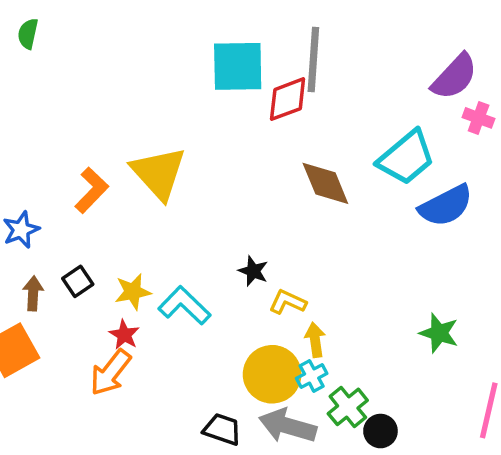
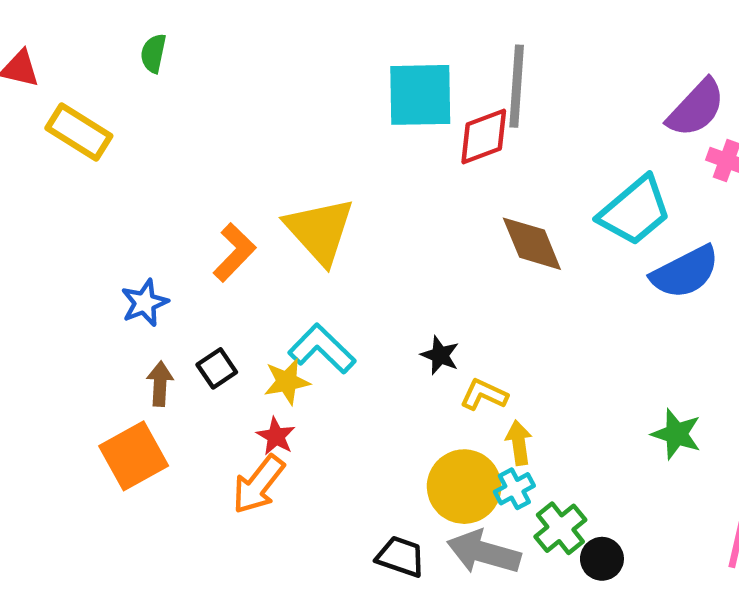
cyan L-shape: (184, 305) -> (322, 349), moved

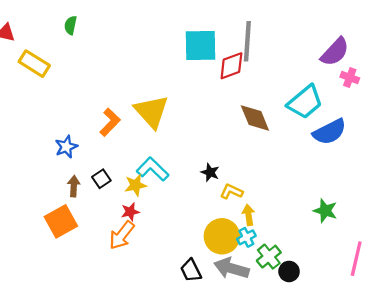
red star: (276, 436) -> (130, 212), turned 30
black trapezoid: (401, 557) -> (191, 270), turned -135

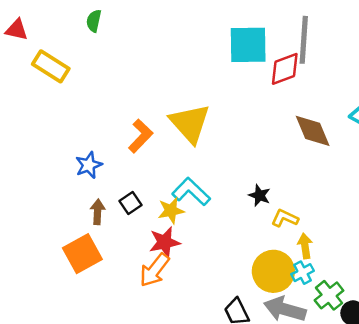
red star: (130, 212) -> (165, 242), size x1.4

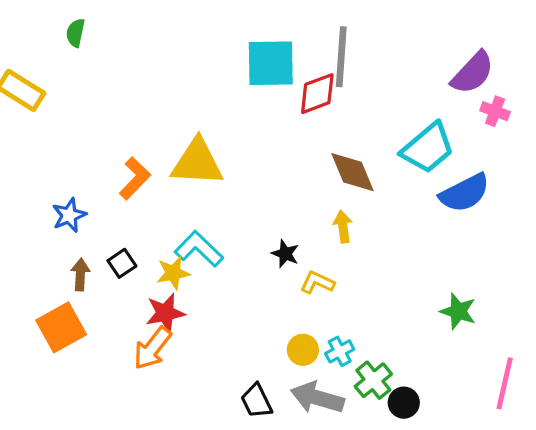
yellow triangle: (190, 123) -> (197, 162), turned -45
yellow arrow: (305, 246) -> (343, 226), moved
yellow circle: (273, 271) -> (303, 350), size x0.6

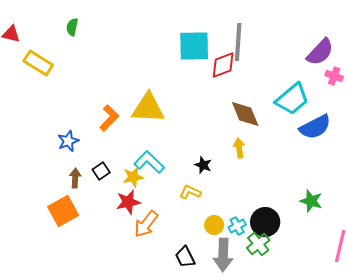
yellow L-shape: (317, 283) -> (190, 192), moved
orange arrow: (152, 348) -> (146, 224), moved
gray arrow: (317, 398) -> (223, 255), turned -104
black circle: (404, 403) -> (265, 222), moved, size x1.5

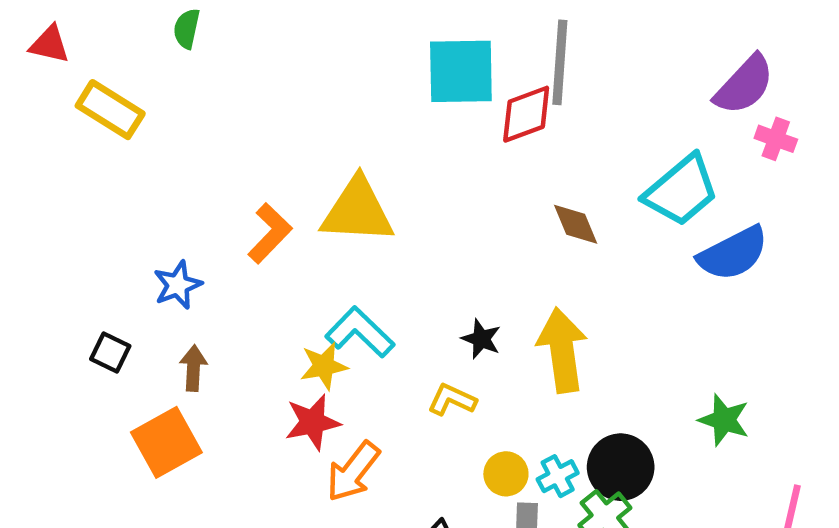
brown diamond: (245, 114) -> (576, 224), size x0.7
yellow arrow: (239, 148) -> (562, 350), moved, size x1.8
black square: (101, 171) -> (110, 352), moved, turned -30

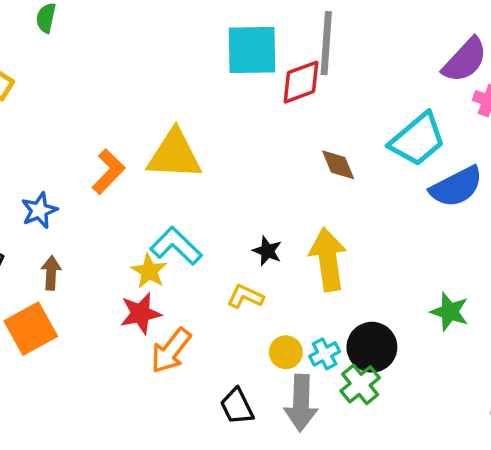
yellow star: (324, 366) -> (149, 271), turned -30

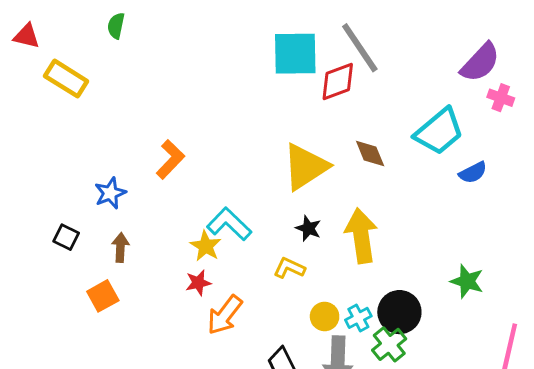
gray line: (326, 43) -> (360, 48), turned -38
yellow triangle: (174, 155) -> (305, 167), moved, turned -36
blue semicircle: (456, 187) -> (473, 173), size x0.6
red star: (141, 313) -> (198, 283), size x0.7
orange square: (31, 329) -> (103, 296), size x0.7

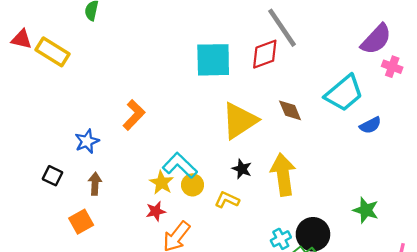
red triangle: (26, 36) -> (22, 39), moved
cyan square: (295, 54) -> (213, 60), moved
yellow circle: (325, 316) -> (193, 185), moved

